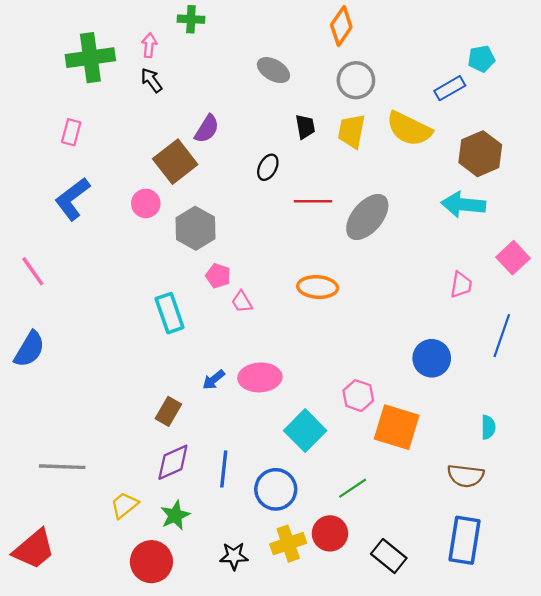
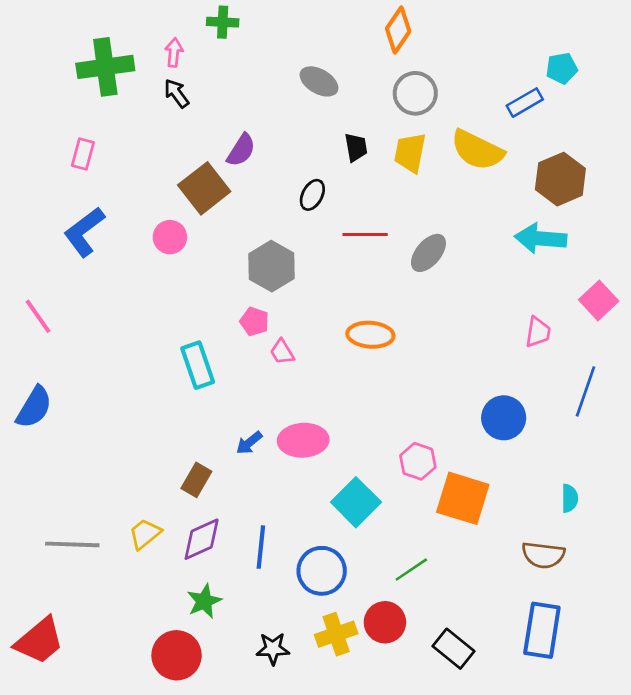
gray ellipse: (367, 217) -> (428, 253), size x0.7
gray hexagon: (196, 228) -> (271, 266), moved
yellow trapezoid: (124, 505) -> (145, 534), moved

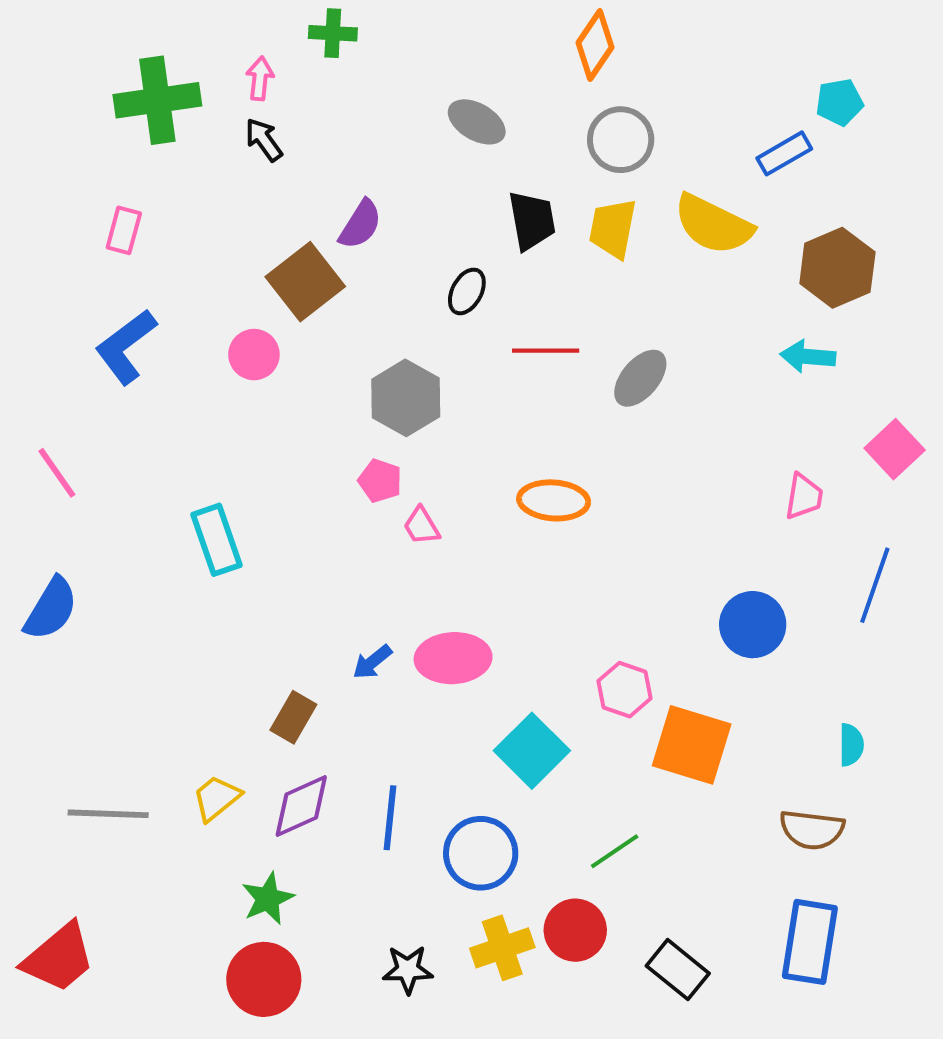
black trapezoid: (356, 147) -> (532, 220), size x1.4
cyan arrow: (541, 238) -> (808, 357), size x0.7
cyan rectangle: (198, 365) -> (217, 540), moved
green star: (204, 601) -> (268, 899), moved

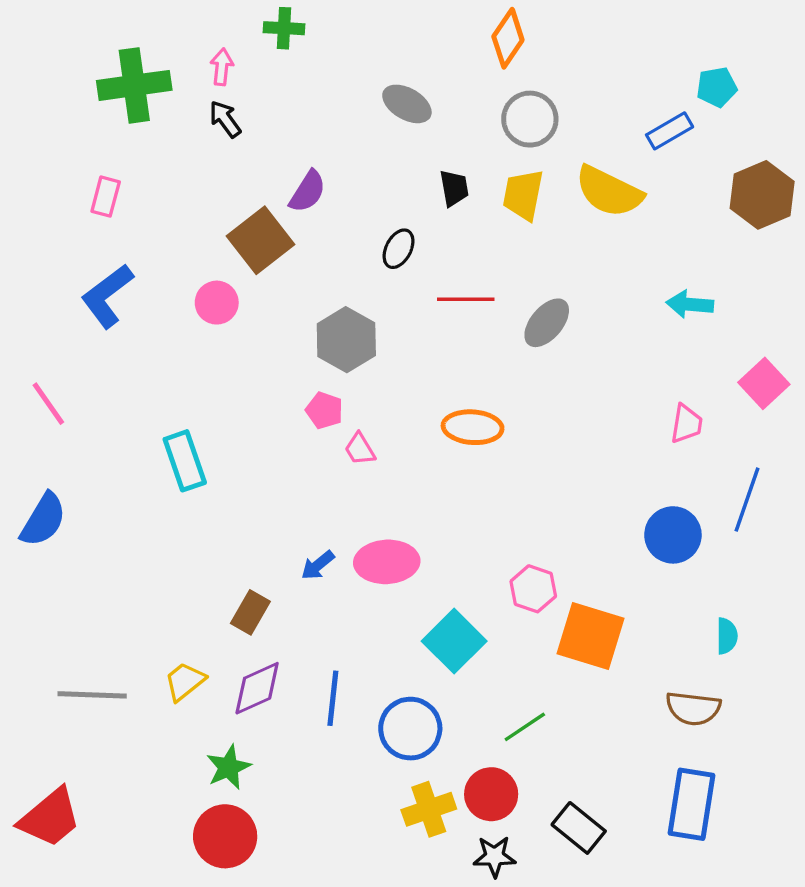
black trapezoid: (532, 220) -> (454, 188), size x0.7
brown hexagon: (837, 268) -> (762, 195), moved
blue circle: (753, 625) -> (673, 535), moved
black star: (408, 970) -> (494, 857), moved

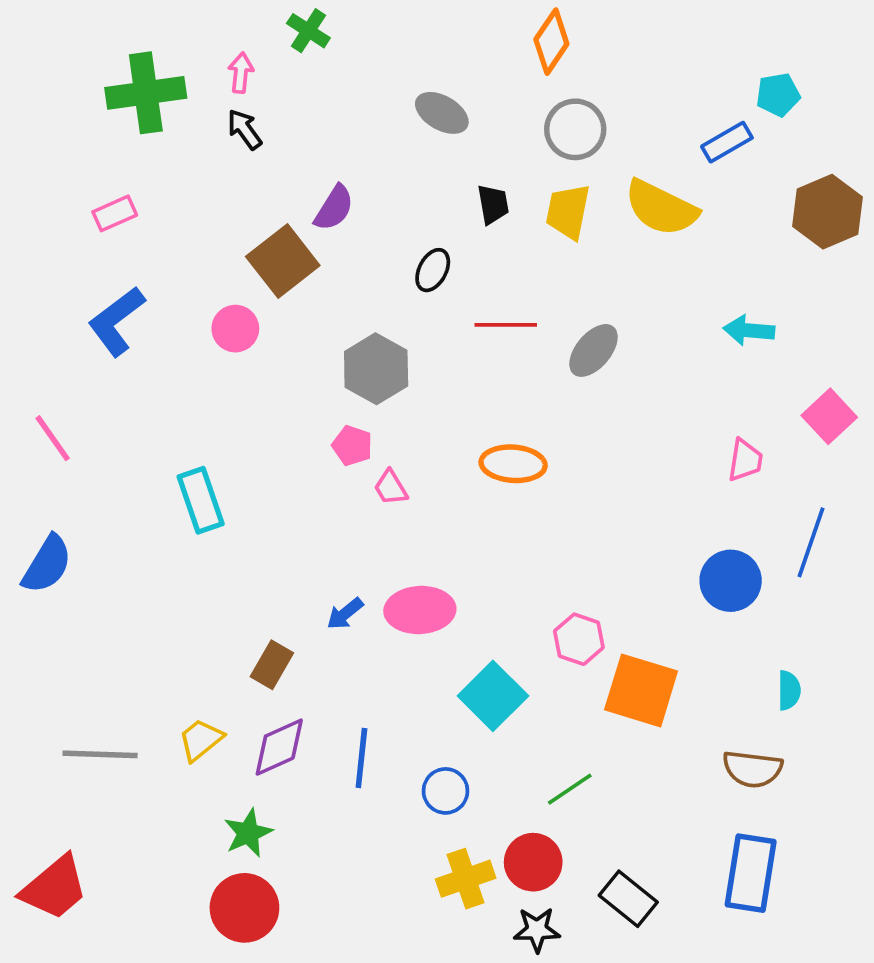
green cross: (284, 28) -> (308, 31), turned 30
pink rectangle: (106, 197) -> (115, 213), turned 51
blue circle: (410, 729) -> (445, 791), size x0.7

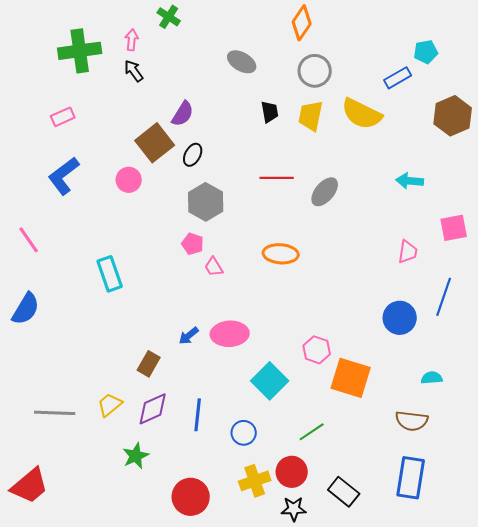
black ellipse: (433, 270) -> (193, 155), moved
pink square: (829, 416) -> (454, 228), turned 32
cyan semicircle: (789, 690) -> (432, 378), turned -95
red circle: (244, 908) -> (191, 497), moved

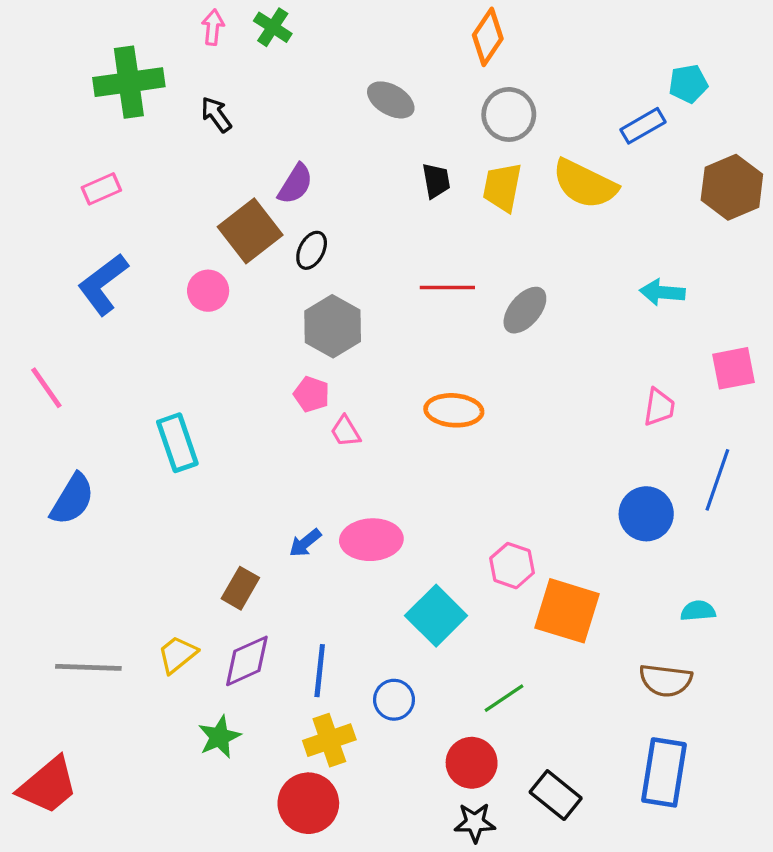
pink arrow: (132, 40) -> (213, 27), moved
blue semicircle: (26, 309) -> (72, 499), moved
yellow cross: (255, 481) -> (329, 740), moved

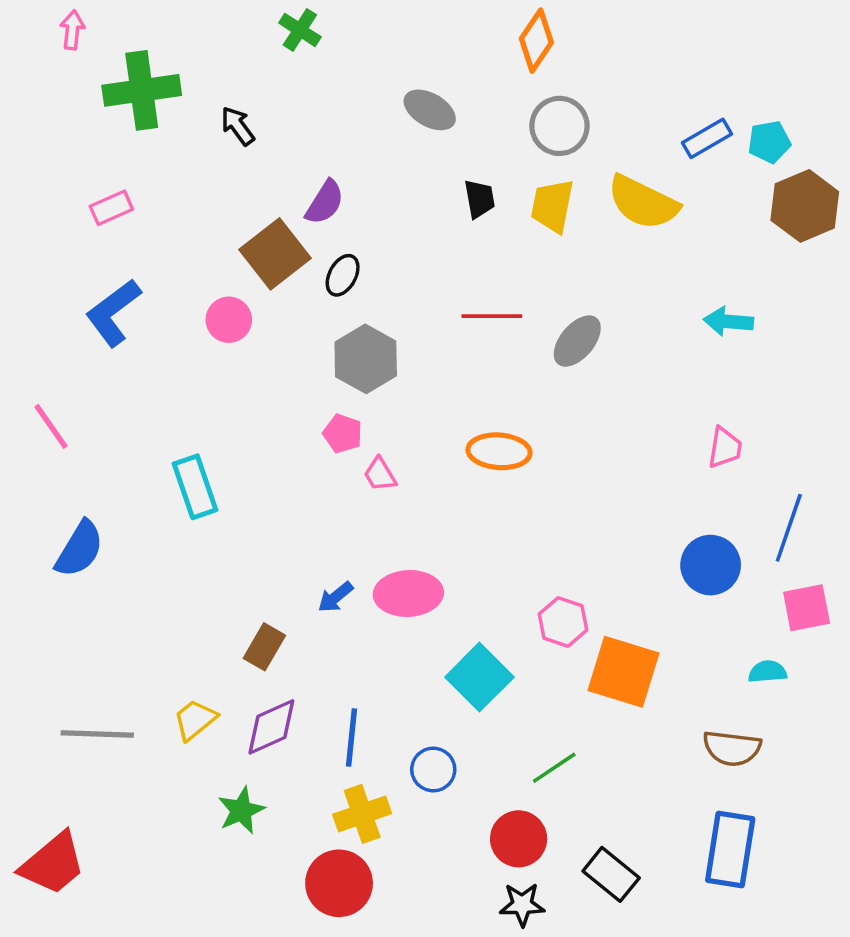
pink arrow: (213, 27) -> (72, 30), moved
cyan pentagon: (688, 84) -> (769, 142), moved
pink square: (734, 368) -> (807, 608), moved

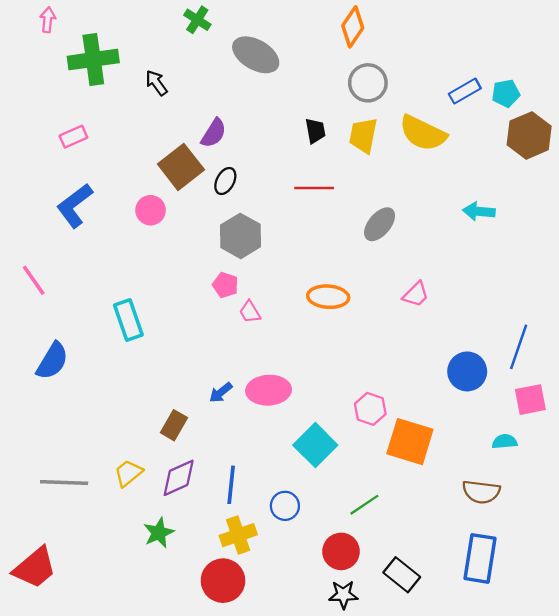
gray ellipse: (430, 110) -> (256, 55), moved, size x1.4
red line: (492, 316) -> (314, 188), moved
pink trapezoid: (725, 448) -> (416, 294), moved, turned 36

